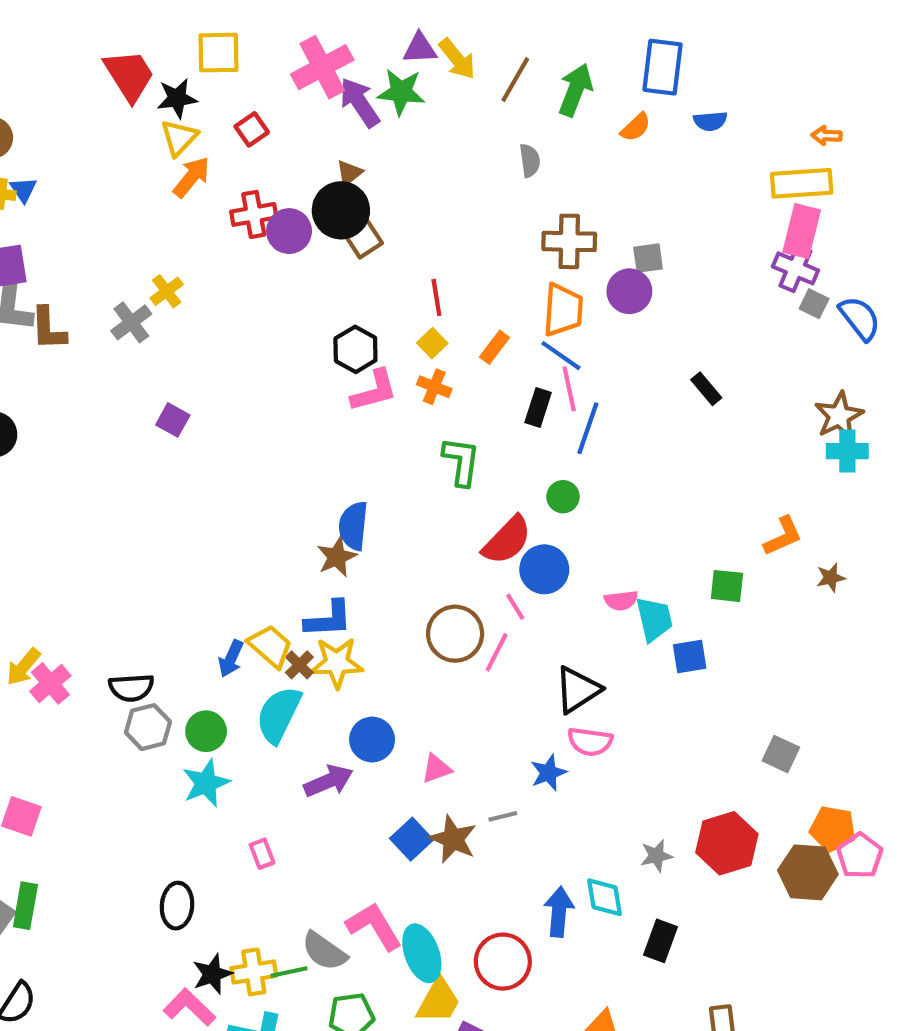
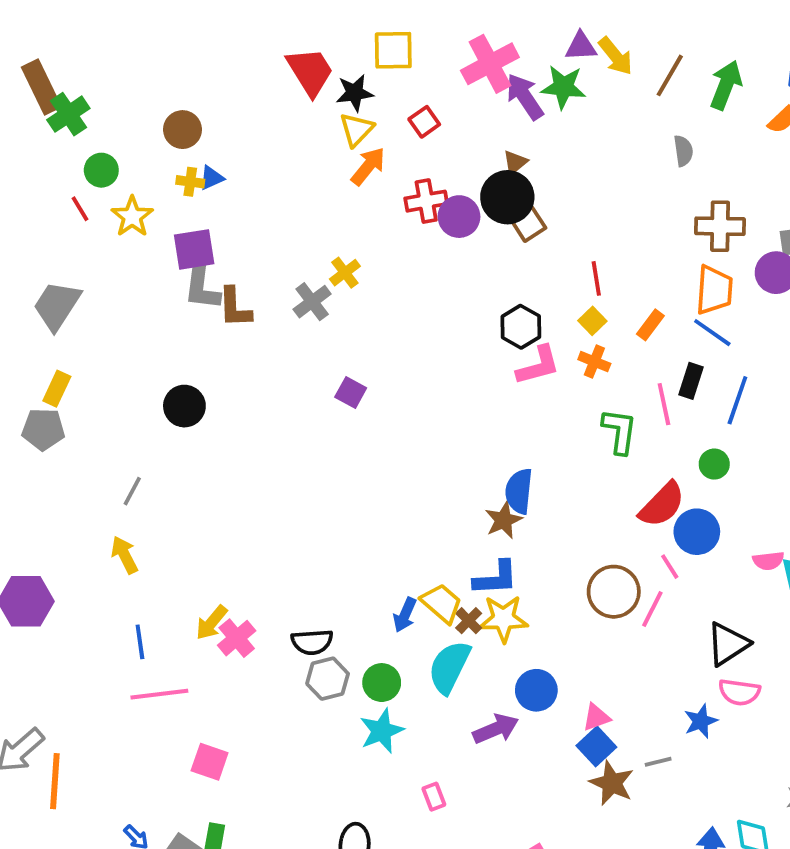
blue triangle: (23, 190) -> (212, 178), turned 40
pink line: (569, 389) -> (664, 404), moved
blue square: (411, 839) -> (596, 746), moved

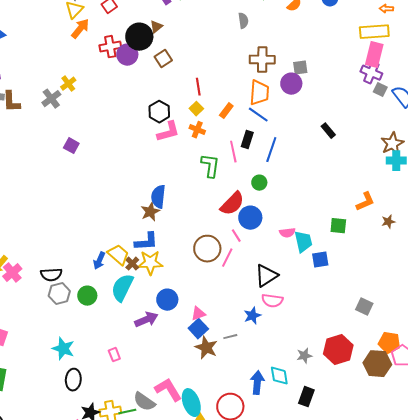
black circle: (507, 197) -> (139, 37), moved
cyan star: (382, 731) -> (63, 349), moved, turned -30

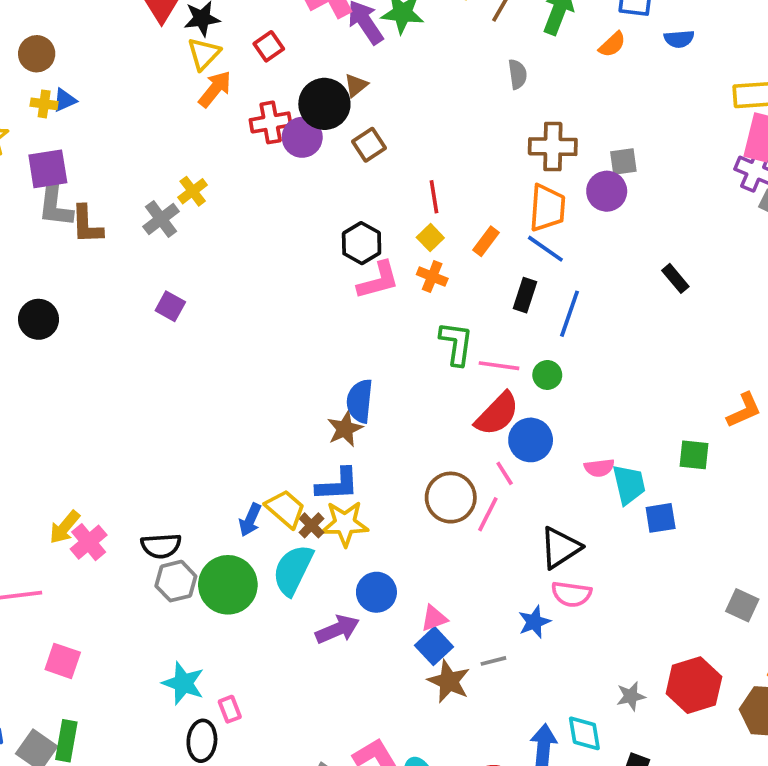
purple square: (71, 146) -> (170, 306), moved
pink line: (233, 152) -> (499, 366), moved, turned -70
green circle: (87, 296) -> (228, 585), size x1.6
pink rectangle: (114, 355) -> (230, 709), moved

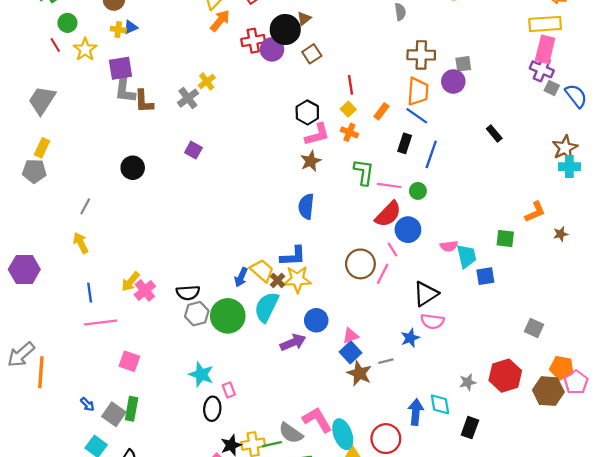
black circle: (39, 319) -> (133, 168), moved
brown star: (345, 429) -> (311, 161), moved

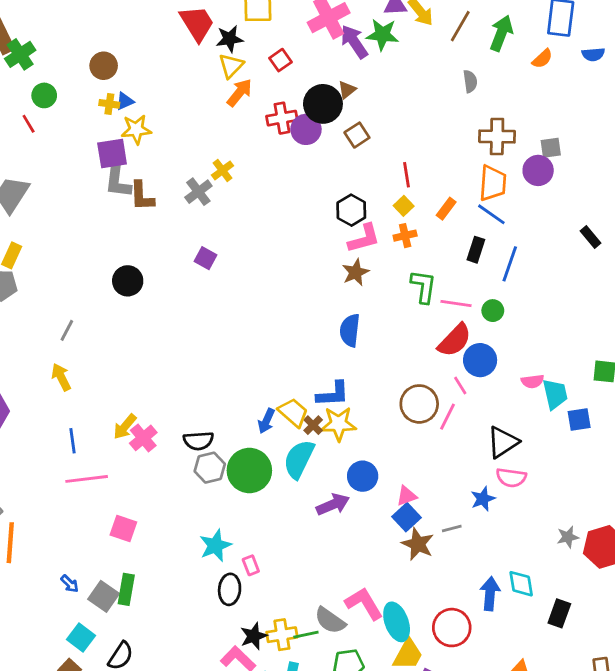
yellow star: (85, 49) -> (136, 129), moved, turned 30
orange cross: (349, 132) -> (405, 236), turned -35
cyan star: (201, 374) -> (215, 545), turned 30
gray star: (468, 382) -> (568, 537), moved

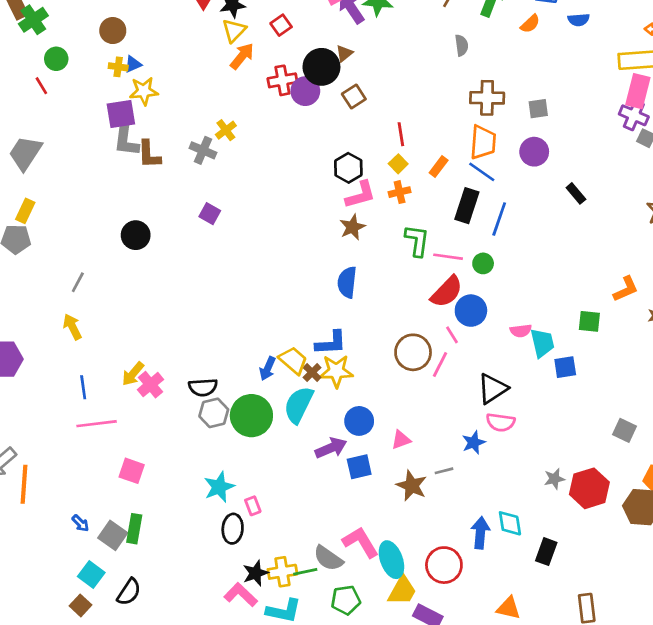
purple circle: (538, 170) -> (534, 152), moved
gray cross: (198, 192) -> (203, 150), turned -30
black rectangle: (476, 250) -> (467, 206), size x1.4
blue square: (406, 517) -> (359, 467), moved, turned 30

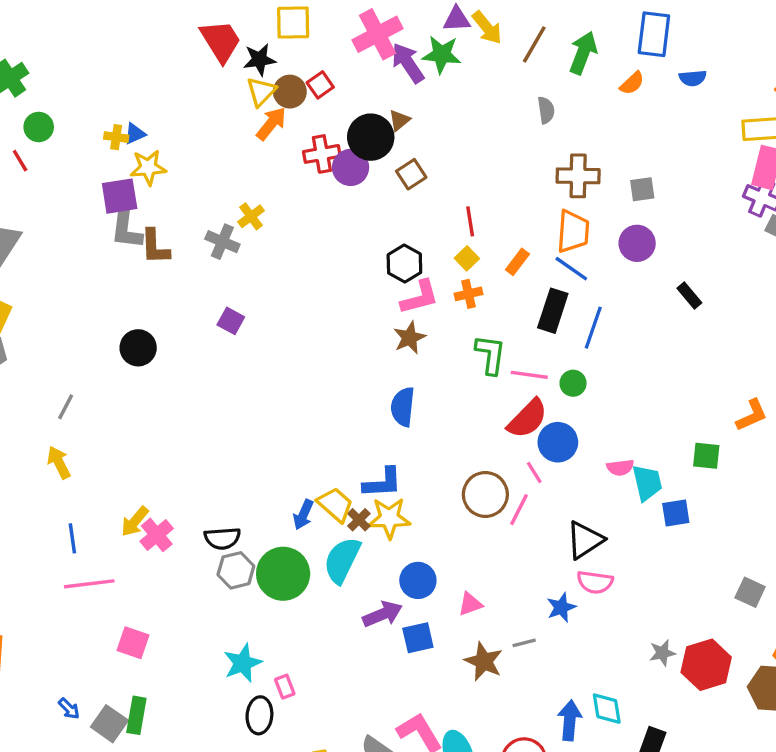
brown circle: (113, 31) -> (290, 92), moved

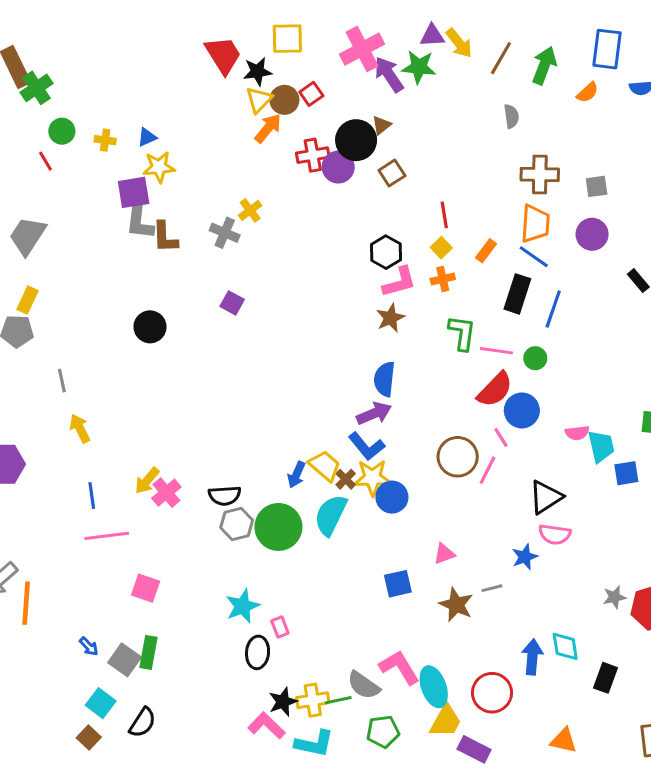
yellow cross: (116, 137) -> (105, 140), moved
gray line: (66, 407) -> (62, 381), moved, turned -40
blue L-shape: (383, 483) -> (367, 446), turned 54
blue circle: (418, 580) -> (392, 497), moved
purple arrow: (383, 614) -> (374, 413), moved

